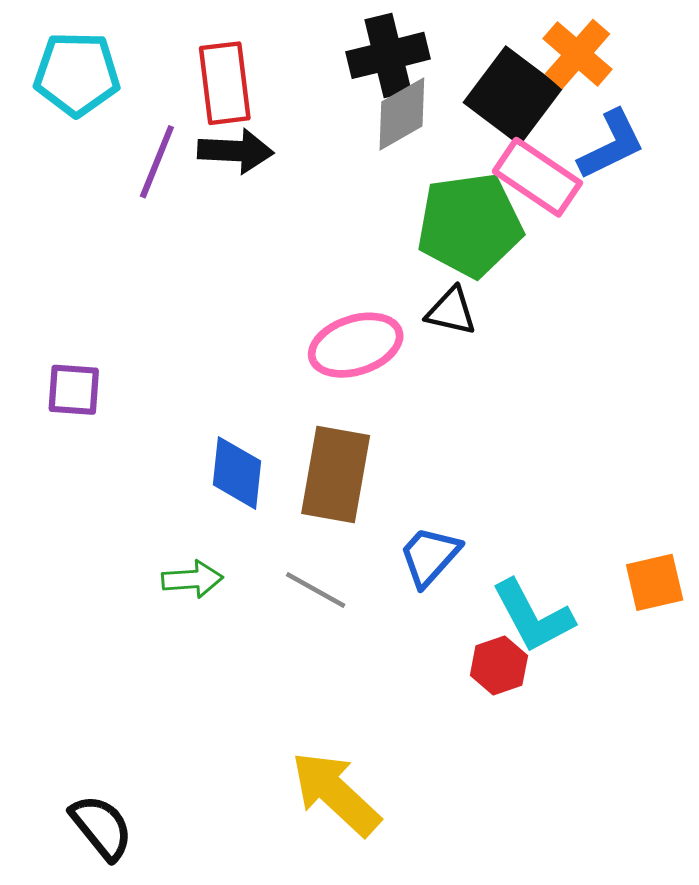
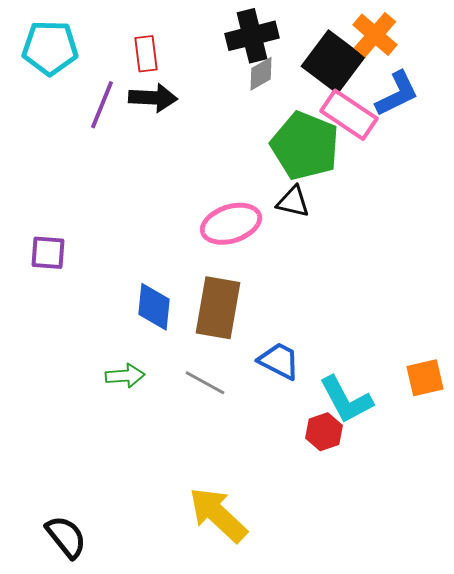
red rectangle: (225, 83) -> (146, 54), size x0.7
gray diamond: (402, 114) -> (261, 74), size x0.7
green pentagon: (470, 225) -> (305, 146), turned 30
blue trapezoid: (430, 556) -> (279, 361), turned 75

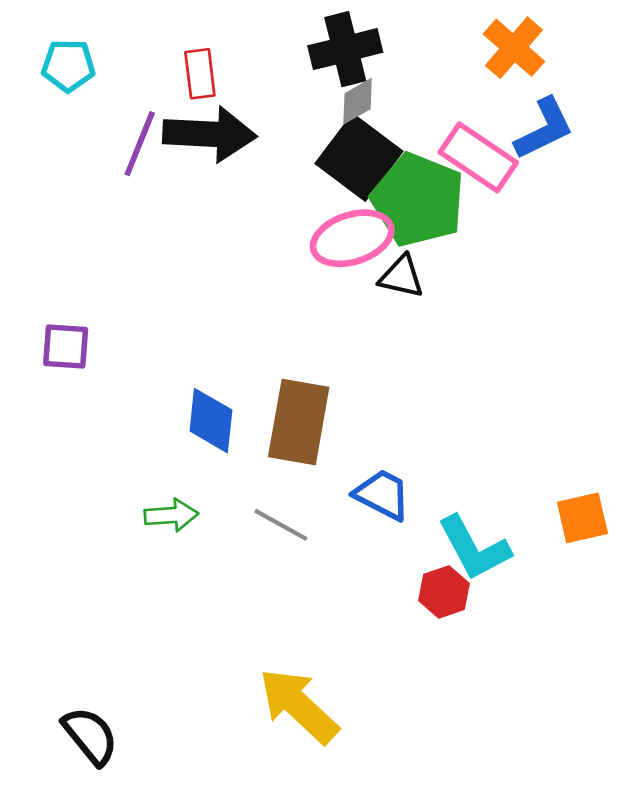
cyan pentagon: (50, 48) -> (68, 66), size x0.7
black square: (333, 62) -> (359, 157), moved
black arrow: (153, 98) -> (210, 134), size x1.4
pink ellipse: (231, 224) -> (352, 238), moved

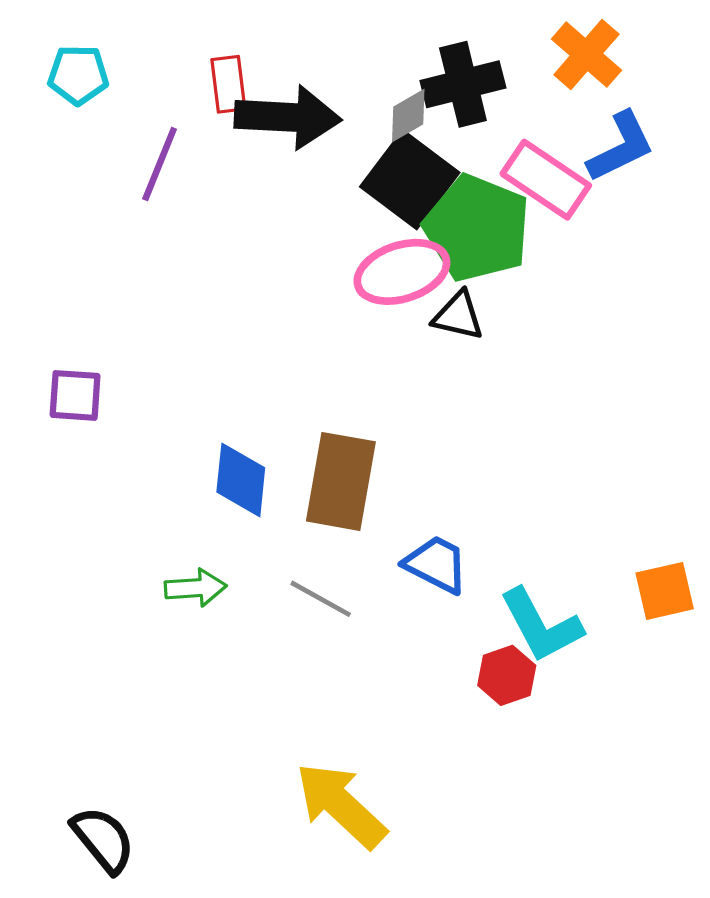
black cross: (345, 49) -> (463, 84), moved
black arrow: (210, 134) -> (288, 117), moved

